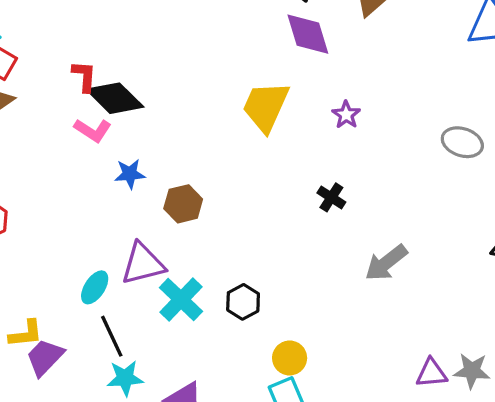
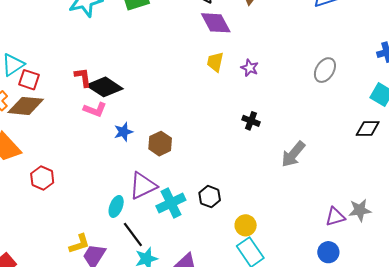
yellow trapezoid: (266, 107) -> (215, 62), moved, size x0.6
gray ellipse: (462, 142) -> (325, 70), turned -65
cyan cross: (181, 300) -> (171, 203), turned 32

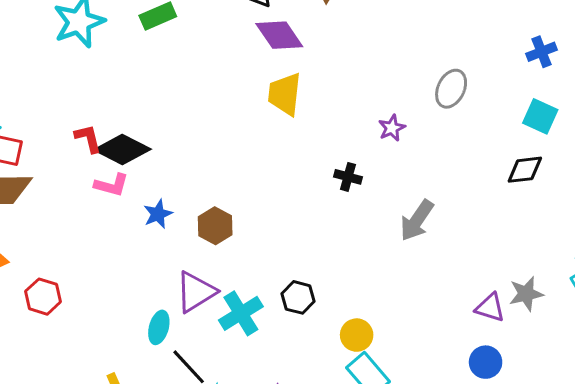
yellow trapezoid: (215, 62) -> (285, 94), size x1.4
purple star: (250, 68) -> (392, 128), moved, turned 30
purple triangle: (335, 217) -> (490, 308), turned 40

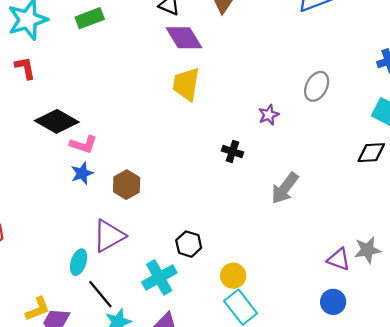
red L-shape: (88, 138) -> (25, 68), moved
pink L-shape: (111, 185) -> (83, 144), moved
cyan cross: (241, 313) -> (159, 277), moved

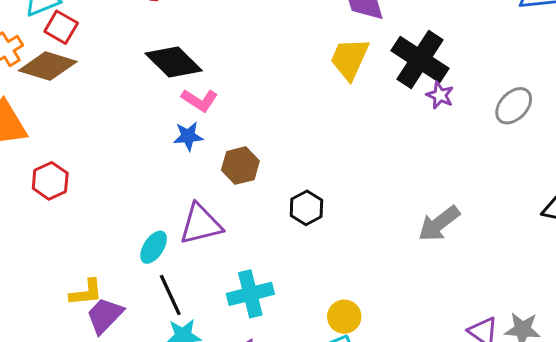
purple star: (269, 115) -> (440, 95), moved, turned 30
black cross: (232, 151) -> (420, 60), moved, size x2.0
black hexagon: (189, 244) -> (306, 208), moved

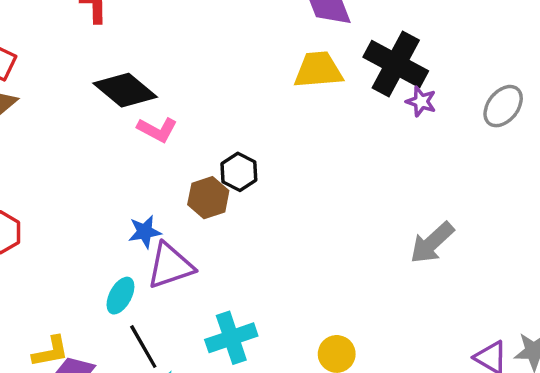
yellow trapezoid: (350, 59) -> (318, 70), turned 66
blue star: (188, 136) -> (145, 232), moved
black hexagon: (306, 208) -> (239, 172), moved

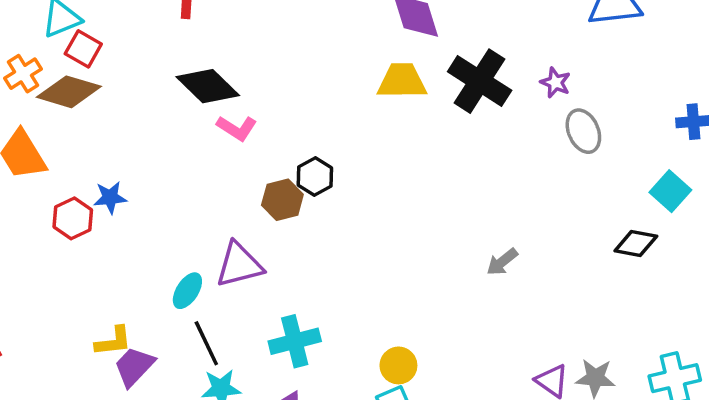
purple star: (421, 101) -> (555, 82), moved
gray ellipse: (503, 106) -> (583, 131), turned -66
blue star: (145, 232) -> (110, 197), moved
gray arrow: (432, 243) -> (502, 262), size x0.7

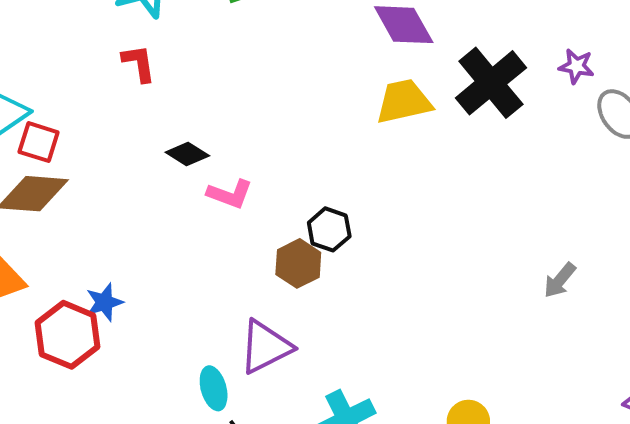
black cross: (480, 81) -> (491, 83), turned 30
black diamond: (208, 86) -> (187, 154), size x0.6
red hexagon: (73, 218) -> (68, 335), size x1.4
cyan ellipse: (187, 291) -> (214, 388), turned -36

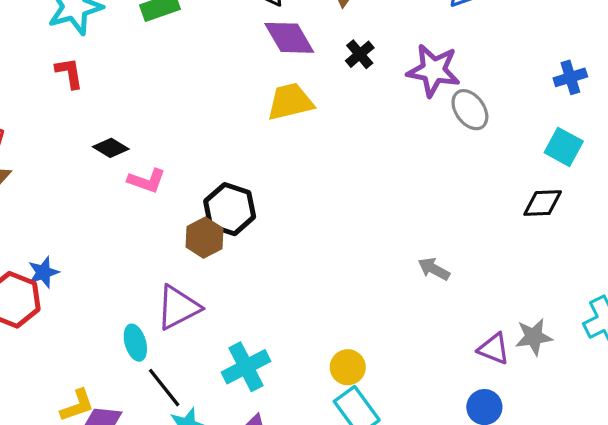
purple star: (576, 66) -> (433, 70), size x1.8
black cross: (491, 83) -> (360, 54), moved, size x0.5
black hexagon: (329, 229) -> (230, 209), size x1.4
gray arrow: (560, 280) -> (434, 269), moved, turned 80

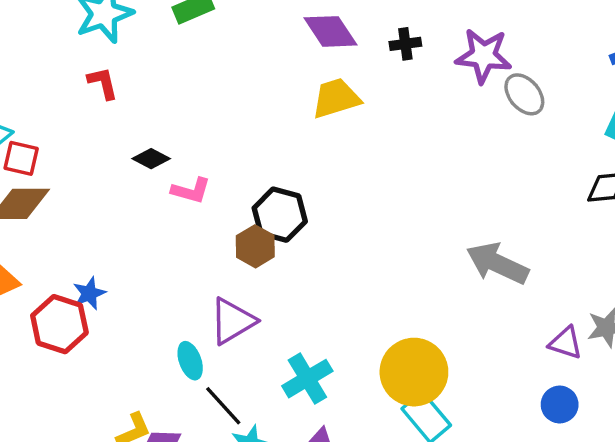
black cross: (360, 54) -> (405, 44), turned 36
gray arrow: (434, 269) -> (497, 263), size x1.8
yellow circle: (348, 367) -> (414, 372), size x1.8

